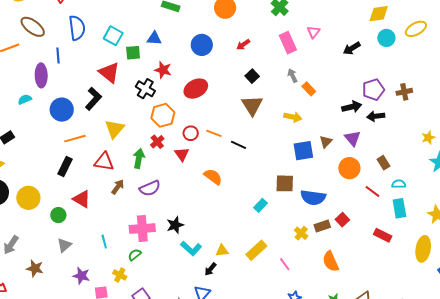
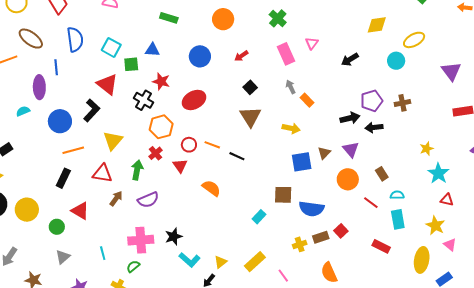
cyan circle: (386, 38) -> (396, 61), moved
yellow cross: (301, 233) -> (300, 244), turned 32
yellow triangle: (222, 251) -> (221, 262), turned -32

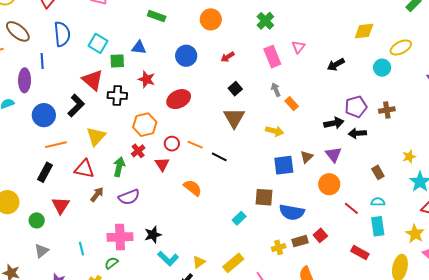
black cross: (144, 100) -> (117, 95), moved, turned -30
brown rectangle: (382, 174) -> (378, 172), moved
red triangle: (80, 211) -> (61, 205), turned 30

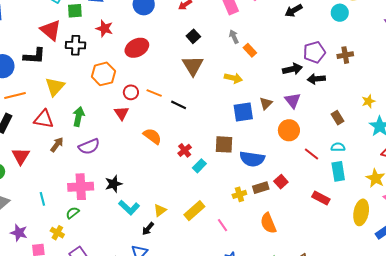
black L-shape: (76, 106) -> (34, 56), turned 50
red cross: (138, 151) -> (185, 150), moved

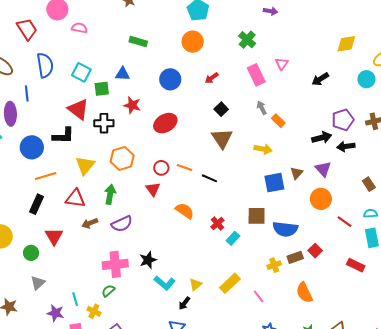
orange hexagon: (103, 74) -> (122, 158), moved
brown arrow: (57, 145) -> (90, 223), turned -147
cyan line: (42, 199) -> (75, 299), moved

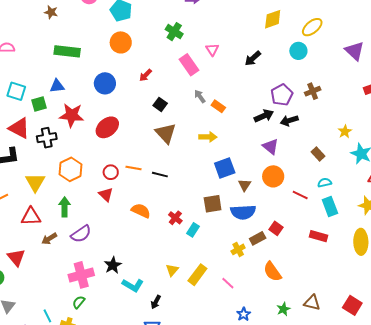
green rectangle: (138, 42) -> (67, 51), size x1.4
red star: (132, 105) -> (72, 115), size x1.4
brown triangle: (297, 173) -> (245, 185), moved
yellow triangle: (196, 284) -> (172, 270), moved

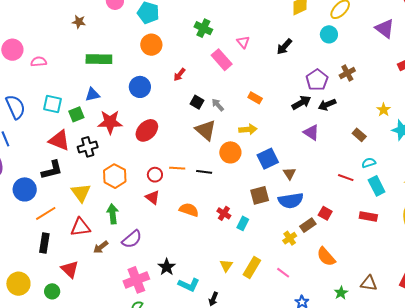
gray arrow: (200, 96) -> (218, 105), moved
orange circle: (273, 176) -> (230, 152), moved

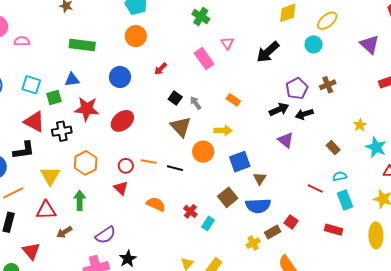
green cross: (203, 28) -> (201, 17), moved
black arrow: (284, 47) -> (268, 52), size x1.4
brown square: (260, 195) -> (228, 197), turned -30
purple semicircle: (132, 239) -> (105, 235), moved

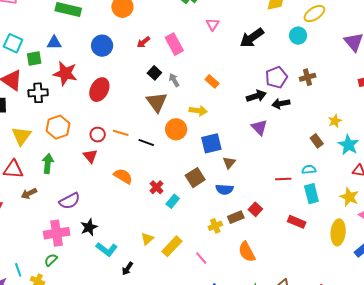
pink rectangle: (204, 58) -> (174, 44), moved
red ellipse: (122, 121) -> (99, 90), turned -30
brown rectangle: (333, 148) -> (317, 141), moved
red line: (315, 189) -> (283, 179), turned -35
blue semicircle: (258, 206) -> (225, 189), size x0.7

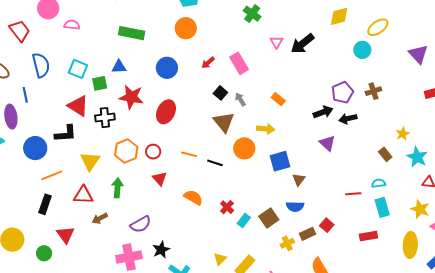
black arrow: (252, 38) -> (302, 44), moved
red circle: (98, 135) -> (153, 152), moved
brown square: (195, 178) -> (269, 218), moved
red rectangle: (297, 222) -> (368, 236), turned -30

